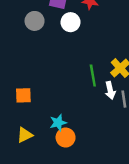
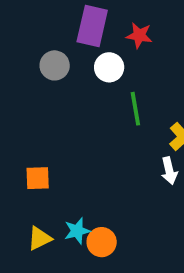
green line: (93, 75) -> (135, 109), moved
cyan star: (58, 123) -> (77, 231), moved

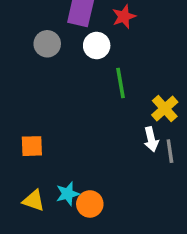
red star: (139, 35) -> (124, 17), turned -30
yellow triangle: (40, 238) -> (34, 201), turned 45

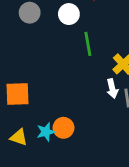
orange square: (32, 146) -> (17, 94), size x1.4
orange circle: (90, 204) -> (63, 128), moved

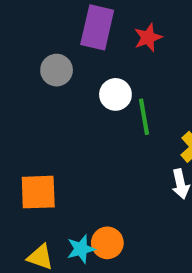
white circle: (69, 14) -> (115, 94), moved

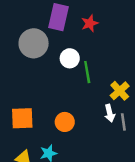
gray circle: (57, 70) -> (34, 43), size x1.5
orange circle: (107, 243) -> (65, 122), moved

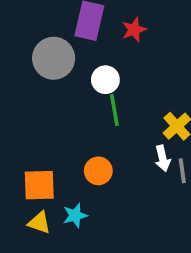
green line: (87, 72) -> (114, 110), moved
orange square: (22, 118) -> (39, 185), moved

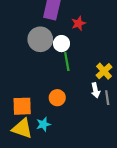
red star: (134, 30) -> (78, 23), moved
gray circle: (54, 58) -> (40, 39), moved
yellow triangle: (39, 223) -> (22, 129), size x1.5

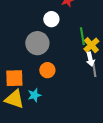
gray circle: (40, 39) -> (37, 43), moved
green line: (67, 62) -> (82, 36), moved
white arrow: (95, 90) -> (90, 59), moved

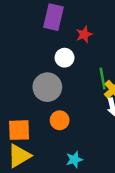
cyan star: (34, 95) -> (74, 160), moved
yellow triangle: (14, 99) -> (19, 156), turned -50

